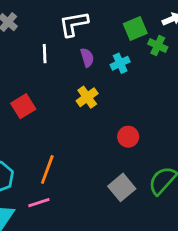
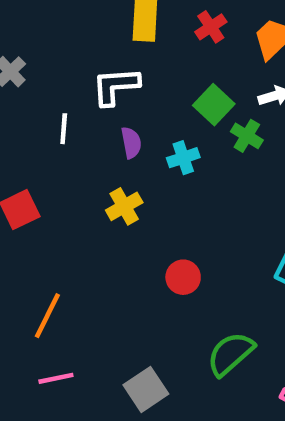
green square: (135, 29) -> (214, 105), turned -30
gray square: (122, 187) -> (146, 389), moved
pink line: (39, 203) -> (56, 378), moved

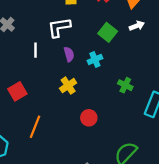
green cross: (247, 136) -> (125, 85), moved
red circle: (183, 277) -> (89, 118), moved
orange line: (47, 316) -> (35, 127), moved

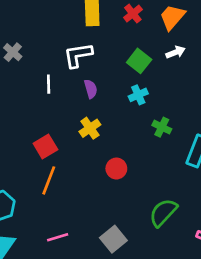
cyan cross: (95, 59) -> (138, 95), moved
red square: (17, 91) -> (45, 147), moved

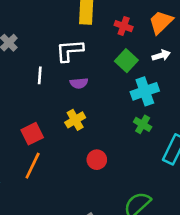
red cross: (133, 14) -> (124, 26), moved, turned -36
purple semicircle: (91, 89) -> (79, 83), turned 96
cyan cross: (138, 95) -> (145, 91), moved, size x1.5

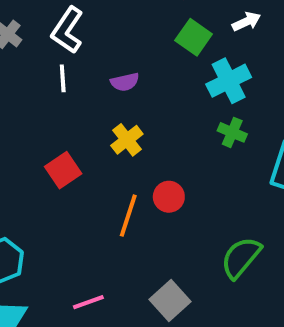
white L-shape: (70, 51) -> (67, 30), moved, turned -44
orange line: (33, 166) -> (128, 216), moved

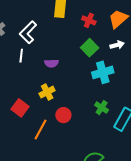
green cross: (232, 132) -> (102, 108), moved
red square: (63, 170) -> (20, 108), moved, turned -30
red circle: (169, 197) -> (63, 115), moved

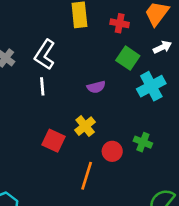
purple semicircle: (51, 63) -> (96, 87), moved
red square: (20, 108) -> (53, 141), moved
green cross: (102, 108) -> (143, 142), moved

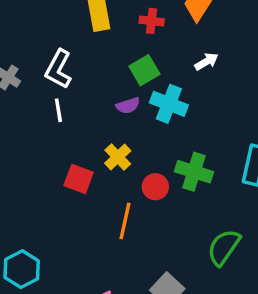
white arrow: (162, 47) -> (206, 62), moved
green square: (128, 58) -> (144, 70), moved, turned 30
cyan cross: (151, 86) -> (169, 104), moved, turned -36
green cross: (143, 142) -> (194, 172), size x1.5

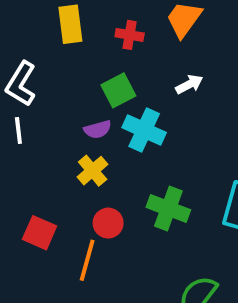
yellow cross: (118, 157) -> (93, 171), moved
red square: (79, 179) -> (40, 233), moved
red circle: (155, 187) -> (108, 223), moved

